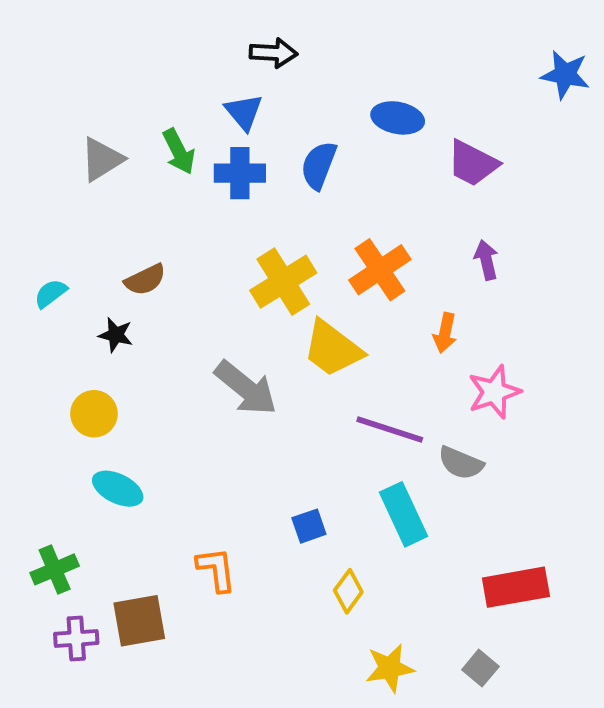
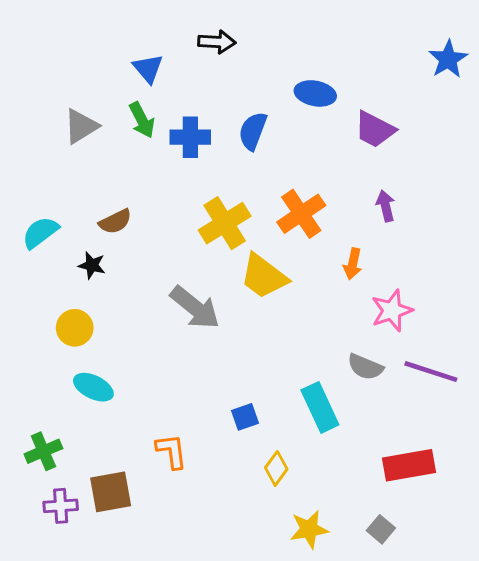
blue star: (565, 75) -> (448, 59), turned 30
blue triangle: (244, 112) -> (148, 68), moved
cyan semicircle: (51, 293) -> (40, 233), size x1.4
purple line: (390, 429) -> (431, 372), moved

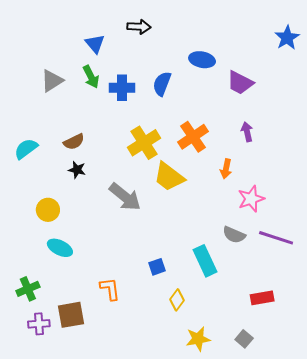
black star: (92, 265) -> (77, 170), moved
red rectangle: (409, 465) -> (262, 298), size x0.7

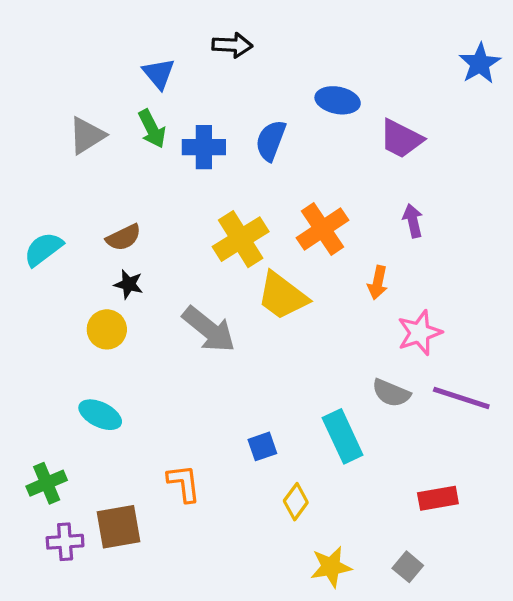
yellow circle: (48, 210) -> (107, 329), moved

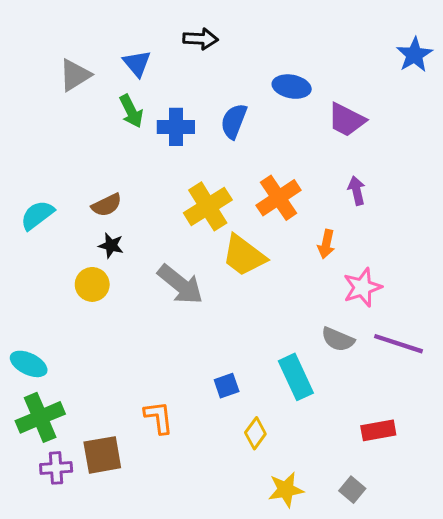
gray triangle: (87, 135) -> (75, 75), moved
cyan ellipse: (100, 415) -> (29, 364), moved
green cross: (47, 483) -> (40, 417), size x1.4

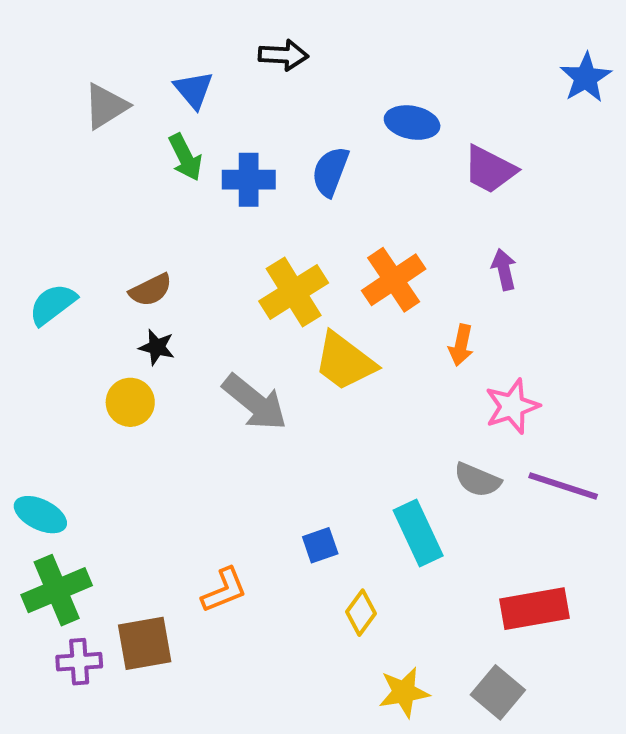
orange L-shape: (159, 417) -> (224, 590), turned 75
red rectangle: (378, 430) -> (535, 609), size x1.4
gray square: (352, 490) -> (498, 692), size x1.4

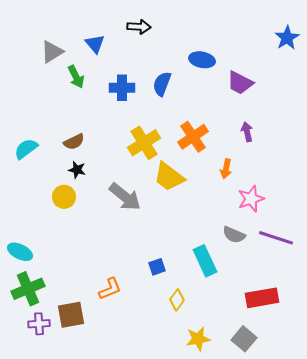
green arrow: (185, 157) -> (76, 77), moved

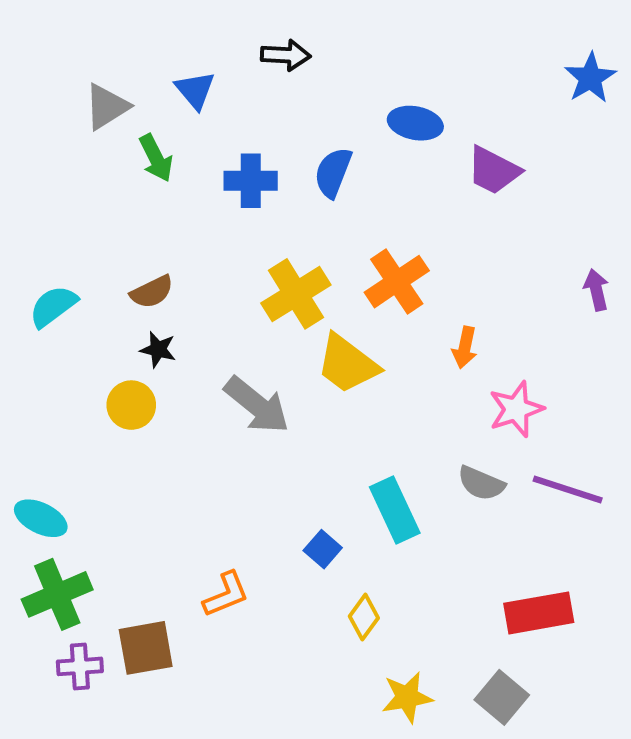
purple arrow: (247, 132) -> (596, 290), moved
cyan rectangle: (205, 261) -> (395, 510), moved
blue square: (157, 267) -> (323, 549), turned -30

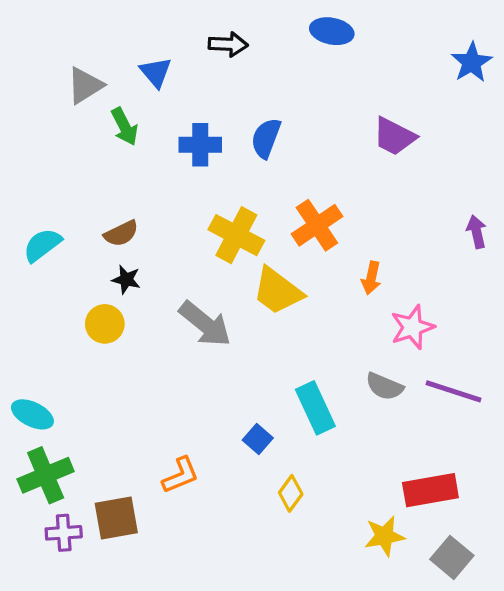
blue ellipse: (415, 123) -> (332, 31), moved
yellow cross: (296, 294) -> (236, 235), turned -30
yellow star: (407, 697) -> (384, 536), moved
gray square: (502, 697) -> (452, 557), moved

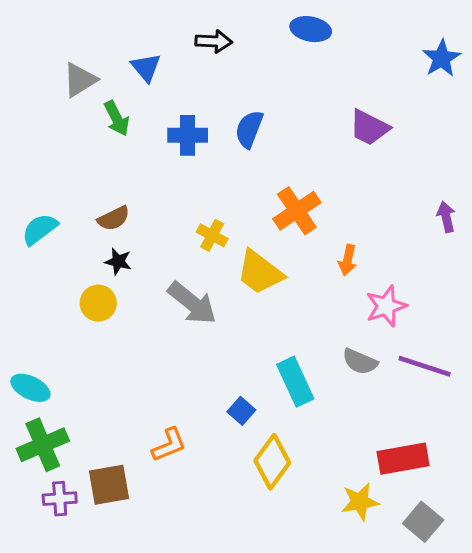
yellow cross: (236, 235) -> (212, 235), moved, size x0.6
yellow diamond: (291, 493) -> (272, 462), size x1.6

